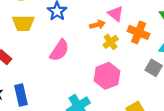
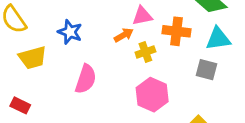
pink triangle: (116, 14) -> (142, 16), turned -35
yellow cross: (111, 42) -> (145, 52), turned 32

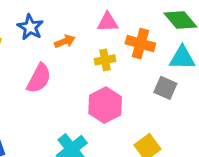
orange arrow: (124, 35) -> (65, 41), moved

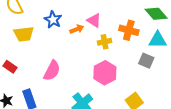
pink triangle: (108, 22) -> (94, 21), moved, turned 35
pink semicircle: (39, 78) -> (52, 71), moved

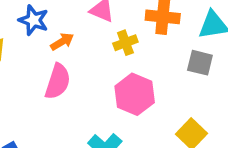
orange arrow: (77, 29) -> (62, 42), moved
pink semicircle: (52, 71) -> (58, 81), moved

